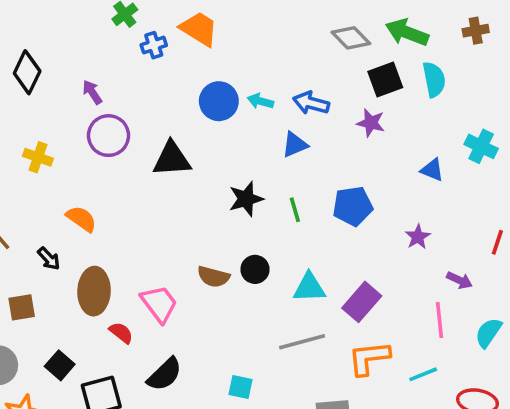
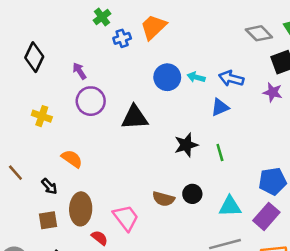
orange trapezoid: (199, 29) -> (153, 27), turned -76
blue pentagon: (353, 206) -> (273, 181), moved
brown square: (22, 307) -> (48, 220), moved

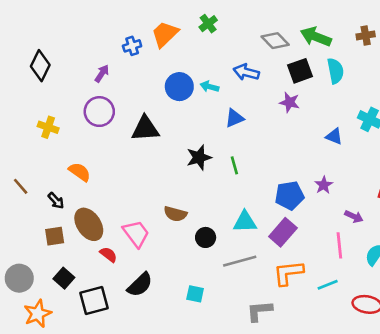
green cross: (102, 17) -> (208, 24), moved
purple arrow: (79, 71) -> (102, 73), moved, turned 66
blue arrow: (231, 78) -> (246, 72), moved
black circle: (192, 194) -> (206, 237), moved
brown ellipse: (81, 209) -> (89, 224), turned -36

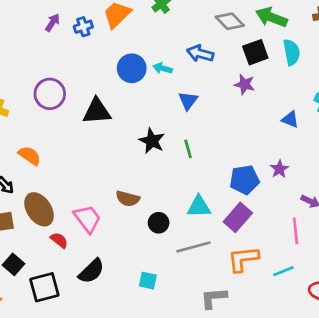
purple arrow: (102, 73) -> (52, 23), moved
blue triangle: (234, 118) -> (188, 101), turned -30
black star: (199, 157) -> (152, 141), turned -30

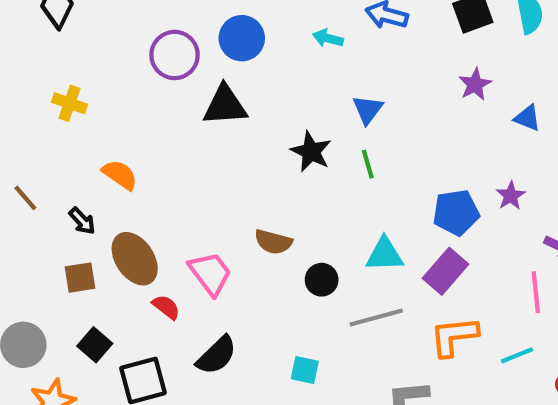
blue circle: (132, 68) -> (242, 38), moved
purple star: (245, 84) -> (475, 84), moved, turned 30
purple circle: (50, 94) -> (175, 55), moved
blue triangle: (188, 101) -> (368, 110), moved

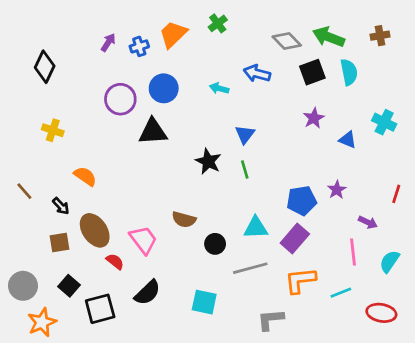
cyan square: (305, 370) -> (204, 302), size x1.4

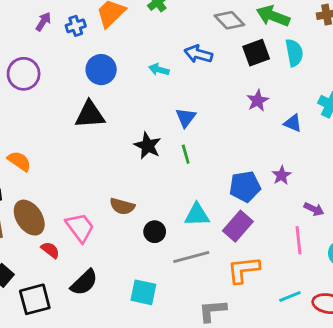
purple circle: (120, 99) -> (24, 74), moved
cyan line: (341, 293) -> (290, 297), moved

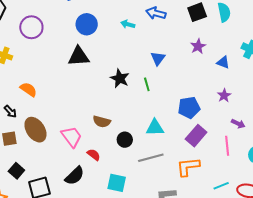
blue triangle: (186, 117) -> (158, 58), moved
purple star: (282, 175) -> (224, 95), moved
purple rectangle: (238, 226) -> (196, 136), moved
red semicircle: (50, 250) -> (94, 155), moved

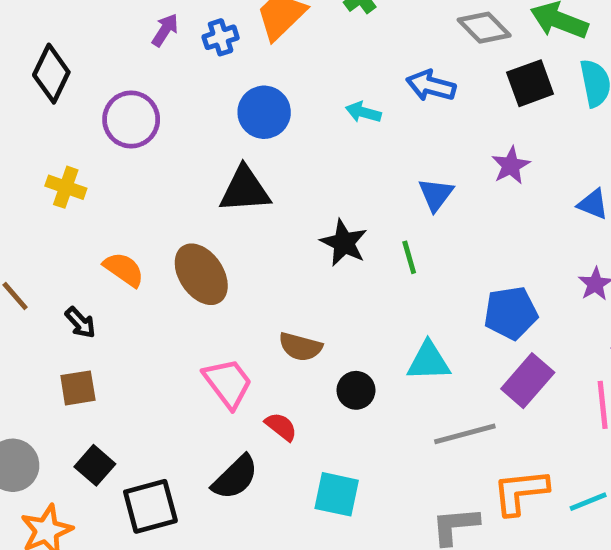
purple star: (198, 46) -> (511, 165), moved
brown ellipse: (35, 130) -> (201, 274), moved
gray line: (151, 158) -> (465, 434), moved
orange L-shape: (188, 167) -> (520, 492), moved

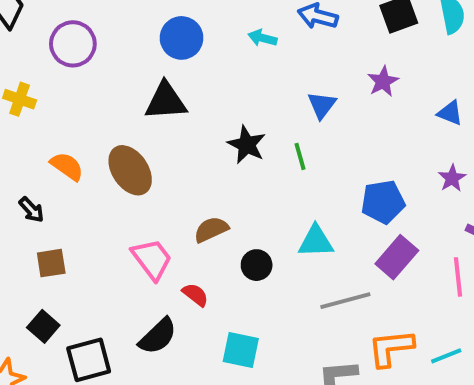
brown semicircle: (300, 347) -> (211, 230), turned 140
brown square: (78, 388) -> (51, 263), moved

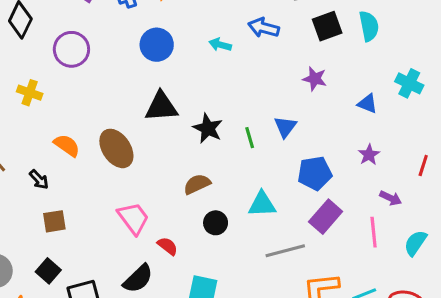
purple star: (383, 81) -> (315, 79), turned -30
black triangle: (166, 101) -> (161, 107), moved
blue triangle: (322, 105) -> (285, 127), moved
brown semicircle: (211, 230) -> (197, 184), moved

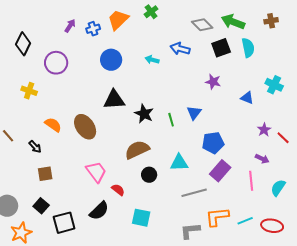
purple star: (369, 155) -> (264, 130), moved
red line: (423, 166) -> (283, 138), turned -64
brown semicircle: (197, 184) -> (137, 150), size x1.4

